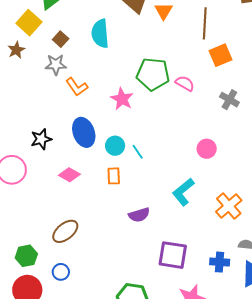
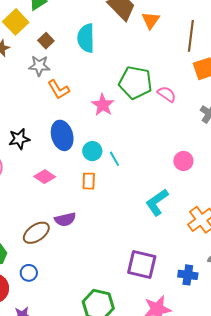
purple semicircle: (139, 215) -> (65, 219), moved

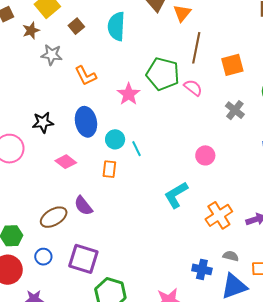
brown line: (191, 36) -> (196, 48), moved
gray star: (39, 66) -> (52, 55), moved
purple semicircle: (65, 219) -> (83, 206), turned 60
purple square: (142, 264) -> (83, 259), moved

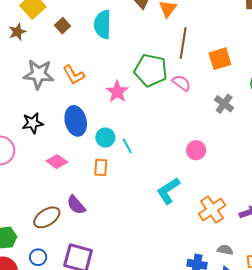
gray star: (52, 55) -> (39, 74), moved, size x1.4

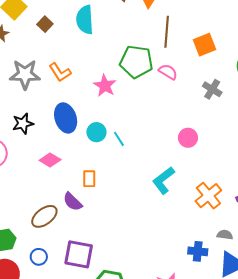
orange rectangle: (101, 167) -> (89, 179), moved

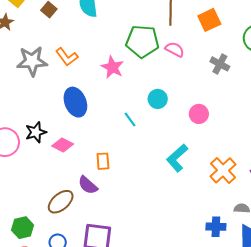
black star: (23, 124) -> (36, 132), moved
cyan circle: (96, 132) -> (158, 99), moved

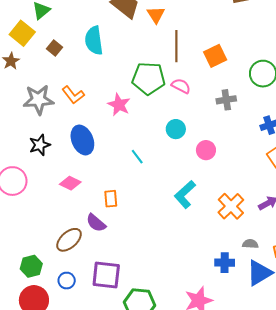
gray cross: (220, 64) -> (226, 100), turned -36
cyan circle: (158, 99) -> (176, 129), moved
black star: (36, 132) -> (40, 145), moved

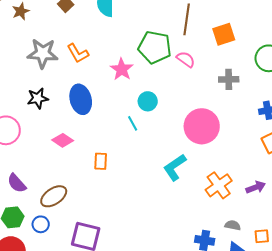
cyan circle: (176, 129) -> (148, 101), moved
pink circle: (206, 150) -> (202, 126), size x1.8
purple semicircle: (96, 223) -> (17, 183), moved
blue circle: (67, 281) -> (41, 224), moved

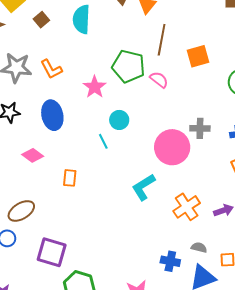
gray cross: (229, 79) -> (200, 128), moved

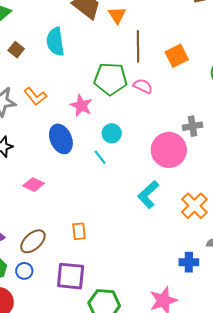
blue ellipse: (52, 115) -> (61, 139), moved
orange rectangle: (70, 178) -> (79, 231), moved

